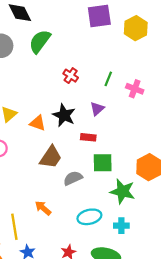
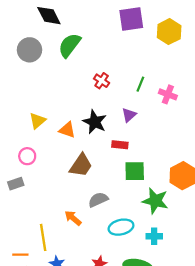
gray semicircle: (73, 178) -> (98, 200), moved

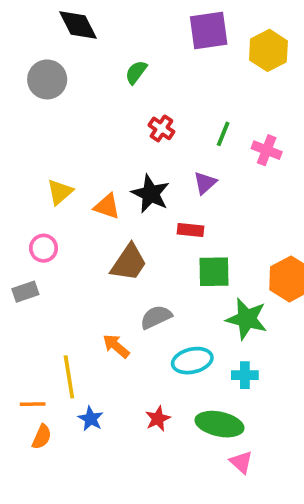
green semicircle: (70, 45) -> (136, 72), moved, size x0.6

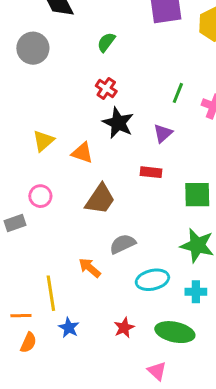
red cross: (161, 128) -> (106, 88), moved
black star: (151, 194) -> (118, 123), moved
pink circle: (44, 248) -> (40, 196), moved
green square: (214, 272) -> (197, 195), moved
pink triangle: (241, 462) -> (157, 371), moved

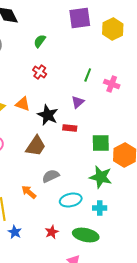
black star: (118, 123) -> (48, 115), moved
orange triangle: (82, 153) -> (23, 104), moved

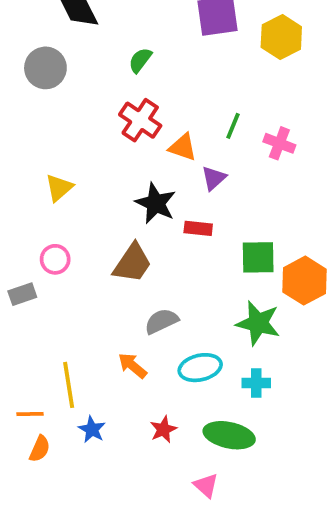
red cross: (40, 72) -> (140, 120), size x1.5
orange triangle: (23, 104) -> (183, 147), moved
orange arrow: (29, 192) -> (132, 366), moved

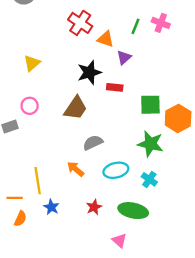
pink cross: (279, 143) -> (161, 23), moved
black star: (156, 203) -> (89, 72), turned 30
cyan cross: (256, 383) -> (149, 179), turned 35

